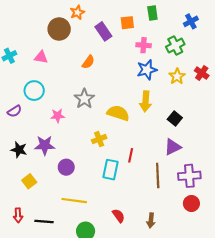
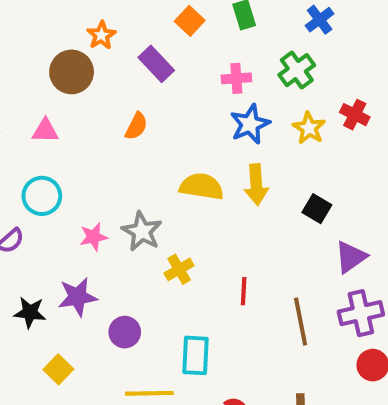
orange square: (127, 23) -> (190, 21), moved, turned -32
gray star: (84, 99) -> (142, 231), moved
yellow semicircle: (118, 113) -> (202, 186), moved
purple triangle: (173, 147) -> (351, 257), moved
cyan rectangle: (110, 170) -> (195, 355), moved

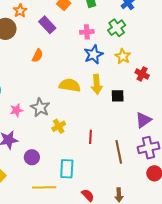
red cross: (355, 115) -> (142, 74), moved
black square: (317, 209) -> (118, 96), moved, turned -32

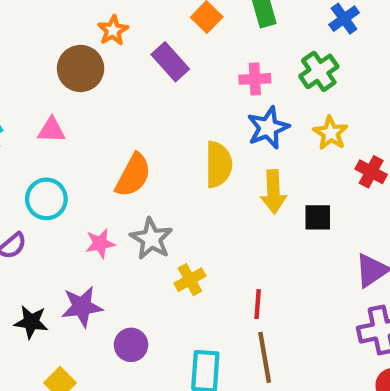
orange semicircle: (37, 56) -> (133, 175), moved, size x1.5
yellow semicircle: (70, 85) -> (218, 164), moved, turned 80
brown line: (119, 152) -> (265, 357), moved

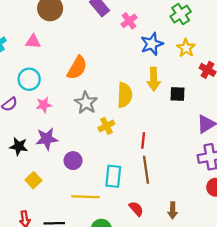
pink cross: (255, 79) -> (129, 21), moved, turned -35
yellow semicircle: (218, 164) -> (125, 95), moved
pink star: (100, 243) -> (44, 105), moved

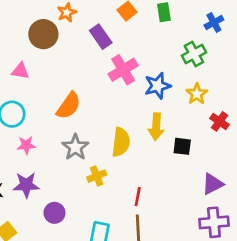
pink cross: (129, 21) -> (123, 70), moved, size x1.5

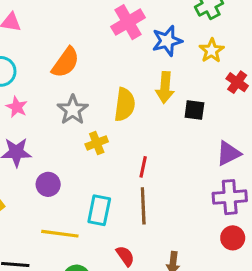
pink star: (26, 145) -> (17, 107), turned 30

